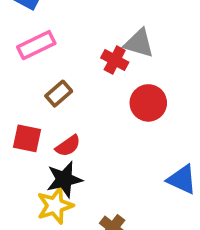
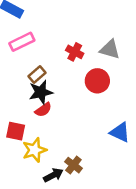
gray triangle: (139, 43) -> (110, 49), moved
red square: (27, 138) -> (16, 131), moved
black star: (64, 179) -> (41, 92), moved

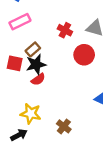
red square: (16, 131) -> (15, 63), moved
yellow star: (34, 150) -> (31, 114), turned 30
black arrow: (53, 175) -> (19, 135), moved

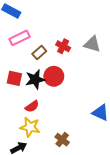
brown rectangle: (33, 49) -> (39, 52), moved
red circle: (84, 55) -> (54, 76), moved
red semicircle: (38, 79) -> (32, 106), moved

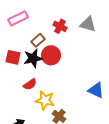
brown rectangle: (39, 52) -> (38, 40), moved
yellow star: (30, 127) -> (45, 100), moved

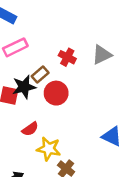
gray triangle: (88, 24) -> (102, 55), turned -42
black star: (33, 58) -> (24, 87), moved

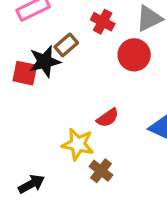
red circle: (56, 93) -> (134, 55), moved
red semicircle: (30, 129) -> (108, 118), moved

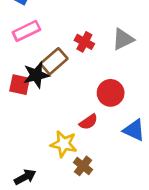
brown rectangle: (66, 45) -> (54, 61), size x1.4
red circle: (134, 55) -> (111, 93), moved

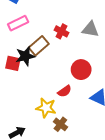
gray triangle: (123, 39) -> (90, 29), turned 36

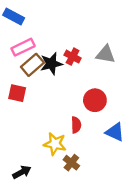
brown rectangle: (39, 46) -> (32, 65), moved
black star: (25, 56) -> (51, 64), moved
red semicircle: (65, 91) -> (76, 125), turned -56

